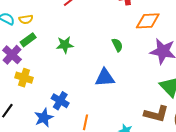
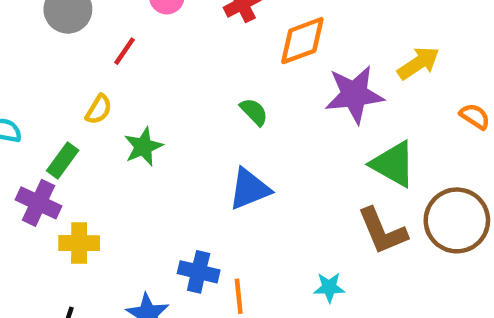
yellow semicircle: (26, 19) -> (99, 109), moved, turned -32
blue cross: (60, 101) -> (199, 272), moved
brown L-shape: (156, 114) -> (382, 231), turned 70

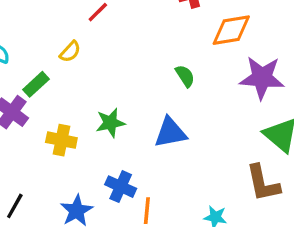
green star: (143, 147) -> (110, 123), moved
yellow cross: (79, 243) -> (61, 140), moved

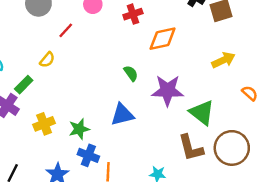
purple star: (262, 78) -> (168, 90), moved
green star: (110, 123) -> (79, 129), moved
yellow cross: (61, 140) -> (44, 124), turned -30

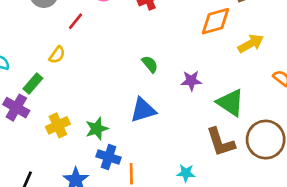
orange diamond: (163, 39) -> (215, 21), moved
purple star: (168, 90) -> (191, 81), size x0.6

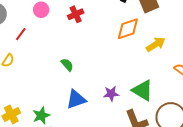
green semicircle: (150, 64) -> (67, 65), moved
purple star: (191, 81) -> (111, 94), moved

